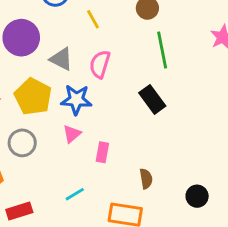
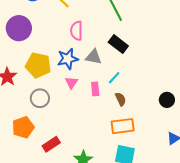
gray triangle: (61, 59) -> (94, 57), moved
brown semicircle: (146, 179) -> (121, 99), moved
cyan line: (75, 194) -> (114, 78), moved

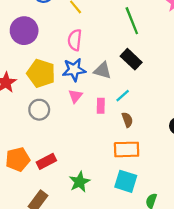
pink semicircle: (77, 31) -> (75, 40), moved
orange pentagon: (23, 127) -> (18, 159), moved

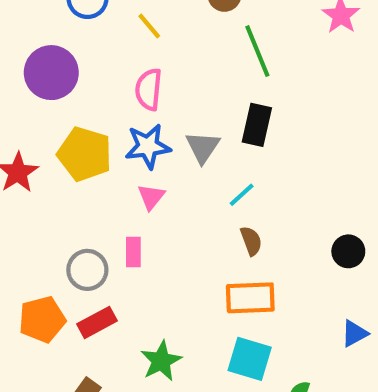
black rectangle: (131, 59) -> (257, 125), turned 60
gray triangle: (103, 70) -> (203, 147), turned 48
pink rectangle: (101, 106) -> (133, 252), moved
gray circle: (39, 110) -> (87, 270), moved

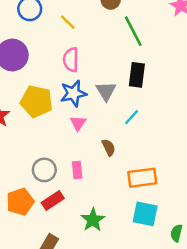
brown semicircle: (251, 241) -> (109, 147), moved
pink rectangle: (133, 252) -> (77, 170), moved

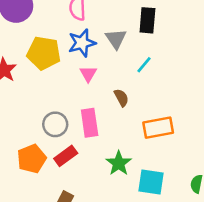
pink rectangle: (77, 170) -> (90, 123), size x1.5
cyan square: (145, 214) -> (151, 182), moved
green star: (93, 220) -> (119, 163), moved

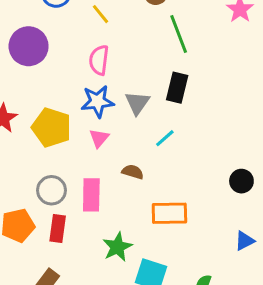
yellow pentagon: (44, 53) -> (52, 127), moved
brown semicircle: (121, 98) -> (133, 172), turned -54
red rectangle: (66, 156) -> (58, 229), turned -55

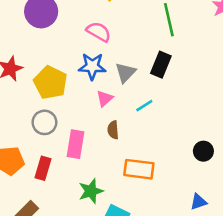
pink semicircle: (99, 60) -> (99, 32), turned 105
pink triangle: (99, 138) -> (105, 98), moved
brown semicircle: (133, 172) -> (113, 130), turned -120
gray circle: (52, 190) -> (44, 122), moved

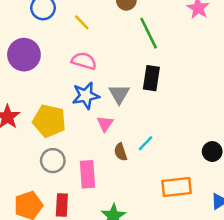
cyan line: (144, 106) -> (146, 143), moved
orange rectangle: (139, 169) -> (177, 187), moved

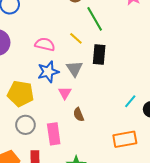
yellow line: (82, 22) -> (76, 38), moved
cyan line: (146, 143) -> (130, 101), moved

